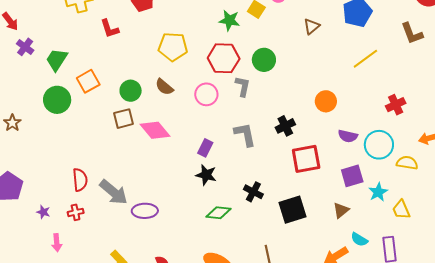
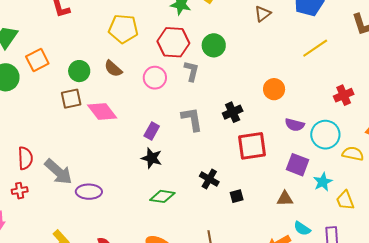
purple square: (352, 176) -> (297, 165), turned 35
black cross: (253, 192) -> (209, 179), moved
black square: (293, 210) -> (237, 196), size x0.5
brown triangle: (341, 210) -> (285, 199), turned 36

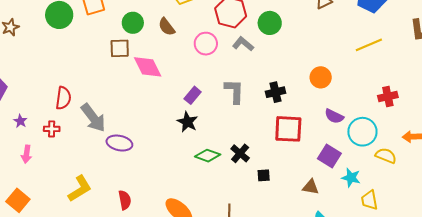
gray L-shape: (192, 71) -> (243, 44), turned -75
cyan star: (323, 182) -> (351, 178), turned 30
green diamond: (162, 196) -> (208, 156), moved

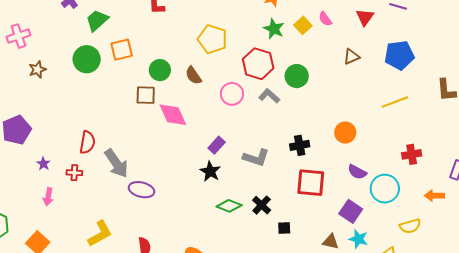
gray L-shape: (234, 91) -> (256, 158), moved, turned 104
yellow semicircle: (386, 156) -> (410, 226), moved, turned 140
cyan star: (351, 178) -> (358, 239), moved

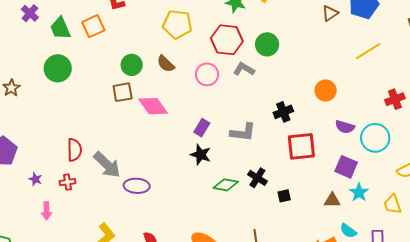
green trapezoid: (97, 20) -> (60, 28), turned -60
orange square: (122, 50) -> (93, 26), moved
brown triangle: (351, 57) -> (330, 13), moved
cyan star: (358, 239) -> (359, 192), turned 30

